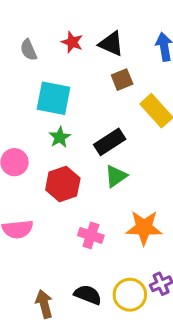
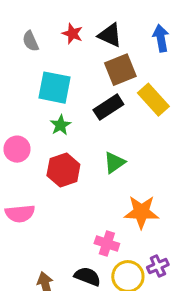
brown square: (122, 80) -> (120, 70), size x1.5
black rectangle: (110, 142) -> (108, 107), moved
pink cross: (91, 235) -> (107, 243), moved

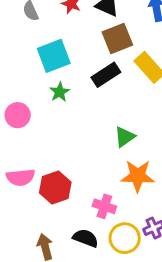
cyan square: (54, 88) -> (54, 56), turned -32
green triangle: (114, 163) -> (125, 137), moved
red hexagon: (63, 170) -> (55, 187), moved

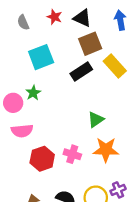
green star: (60, 92) -> (33, 93), moved
pink semicircle: (21, 177) -> (22, 131), moved
pink cross: (104, 206) -> (72, 154), moved

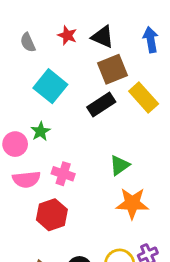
cyan square: (41, 57) -> (50, 86), turned -30
pink cross: (72, 154) -> (63, 174), moved

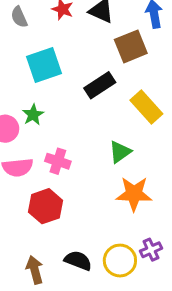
brown square: (113, 69) -> (131, 46), moved
cyan square: (50, 86) -> (44, 65), turned 32
yellow rectangle: (144, 97) -> (146, 107), moved

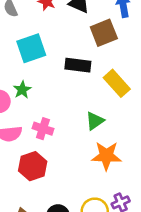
black rectangle: (100, 85) -> (78, 65), turned 40

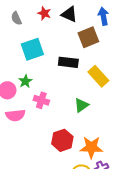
pink cross: (43, 129) -> (41, 100), moved
orange star: (106, 156) -> (91, 147), moved
red hexagon: (33, 166) -> (62, 140), moved

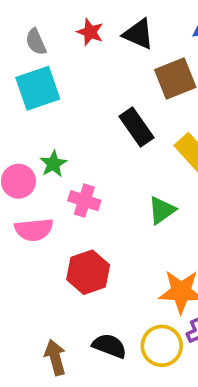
cyan square: (32, 49) -> (38, 88), moved
black rectangle: (68, 62) -> (137, 127), turned 48
red hexagon: (62, 140) -> (88, 272), moved

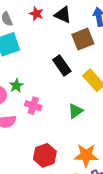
red hexagon: (88, 272) -> (45, 155), moved

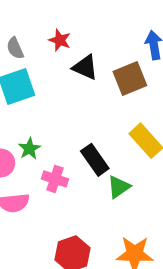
black triangle: (63, 15) -> (85, 67), moved
black rectangle: (62, 65) -> (95, 160), moved

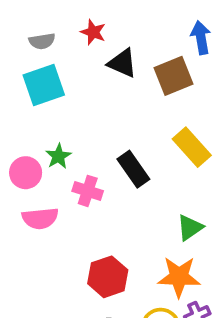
gray semicircle: (15, 48) -> (42, 41), turned -75
green triangle: (119, 187) -> (190, 227), moved

